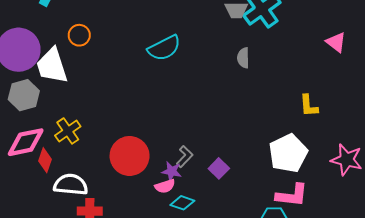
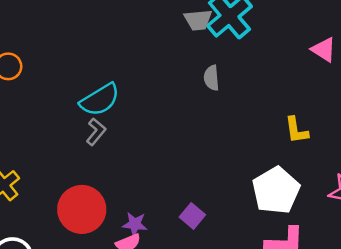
cyan semicircle: (164, 48) -> (100, 100), moved
gray L-shape: (185, 157) -> (96, 132), moved

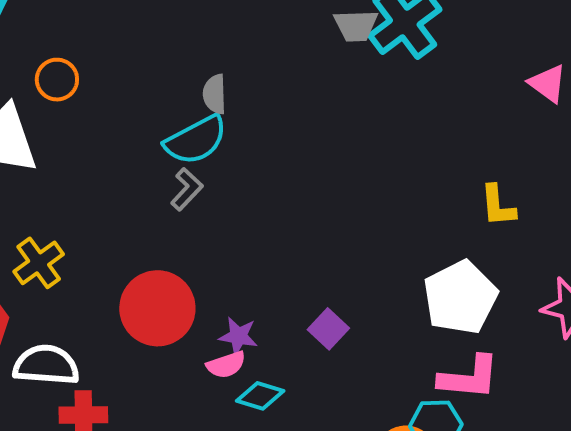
gray semicircle: (211, 78) -> (215, 94), moved

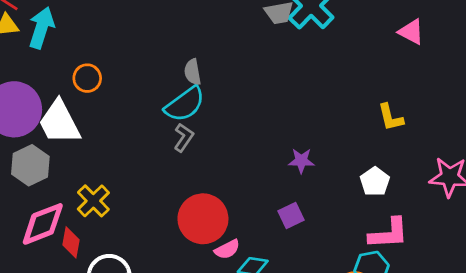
white pentagon: (460, 297) -> (375, 182), size x0.6
red circle: (157, 308) -> (203, 219), moved
purple square: (328, 329) -> (291, 216), turned 30
purple star: (238, 336) -> (301, 161), moved

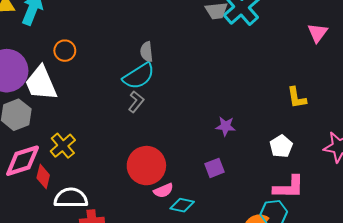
pink triangle: (411, 32) -> (317, 33), turned 35

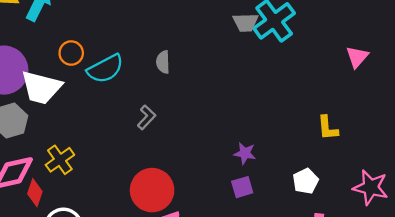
cyan semicircle: (139, 76) -> (105, 69), moved
white trapezoid: (41, 83) -> (41, 87), turned -57
purple square: (215, 168) -> (242, 187), moved

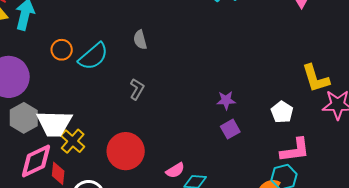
white trapezoid: (41, 87) -> (54, 124), moved
yellow L-shape: (328, 128) -> (316, 78), moved, size x1.4
red circle: (152, 190) -> (126, 151), moved

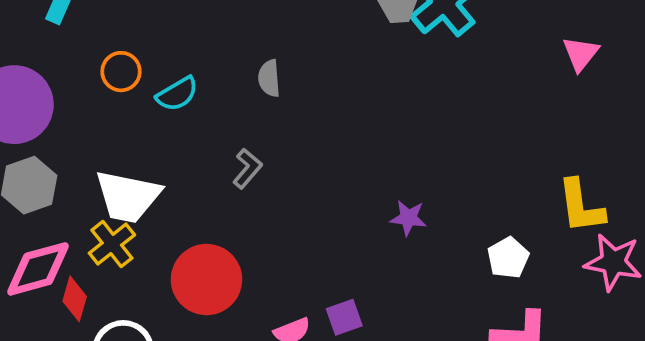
cyan semicircle: (93, 56) -> (177, 94), size x0.7
white trapezoid: (54, 124) -> (128, 197), moved
purple square: (230, 129) -> (344, 317), moved

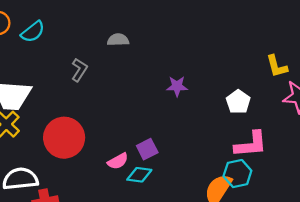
gray semicircle: (269, 78) -> (118, 40), moved, turned 100
yellow L-shape: (581, 206) -> (277, 66), size x0.7

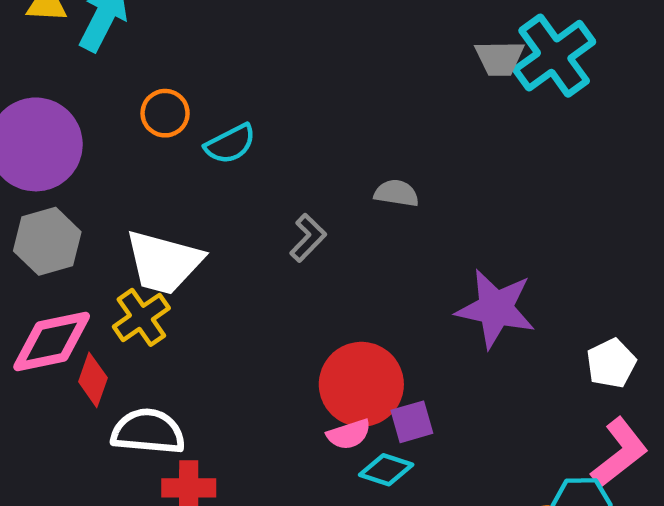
purple star: (177, 86) -> (496, 309), size x1.8
red circle: (64, 138) -> (361, 384), moved
pink L-shape: (251, 144) -> (619, 453), turned -44

